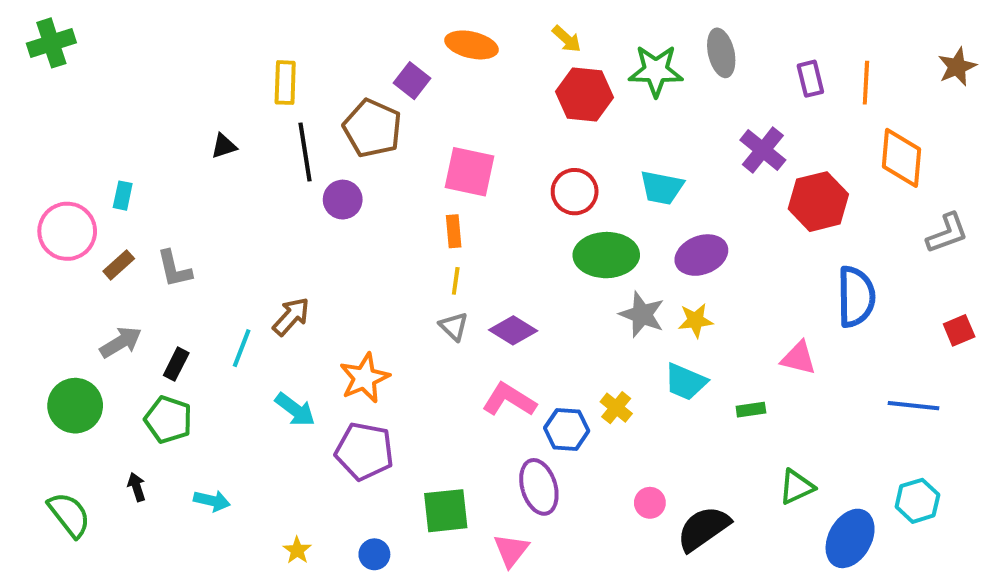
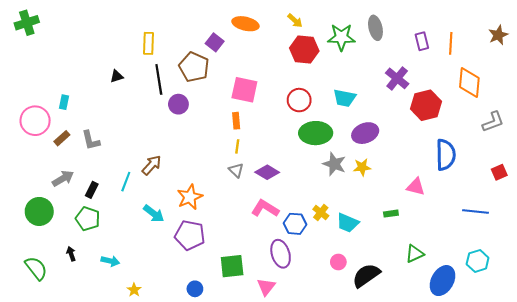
cyan trapezoid: (686, 382) -> (348, 223), moved
yellow star: (297, 550) -> (134, 290), moved

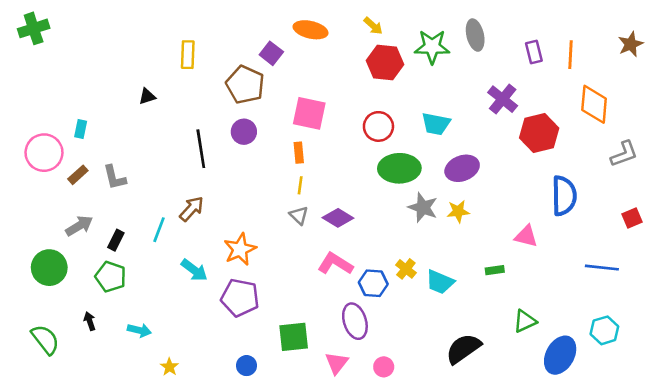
black line: (159, 79) -> (201, 149), moved
purple circle: (178, 104) -> (244, 132), moved
pink circle: (338, 262) -> (384, 367), moved

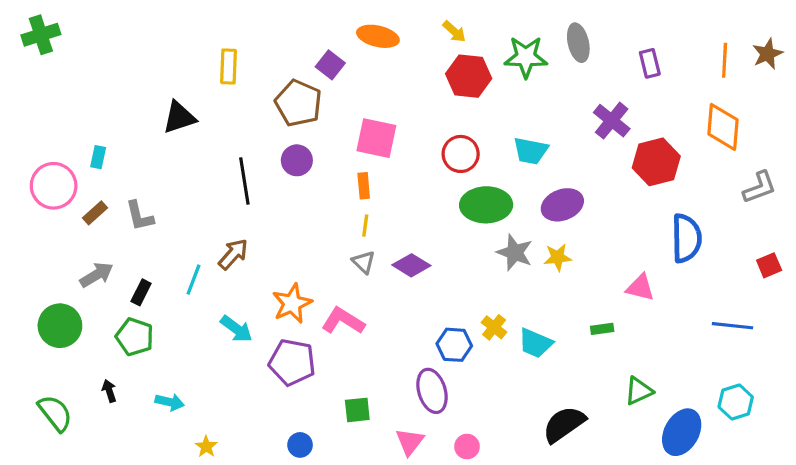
orange line: (571, 55) -> (725, 60), moved
black triangle: (147, 96) -> (179, 117), size x1.6
pink L-shape: (335, 264) -> (343, 321), moved
green square: (294, 337) -> (357, 410), size x0.7

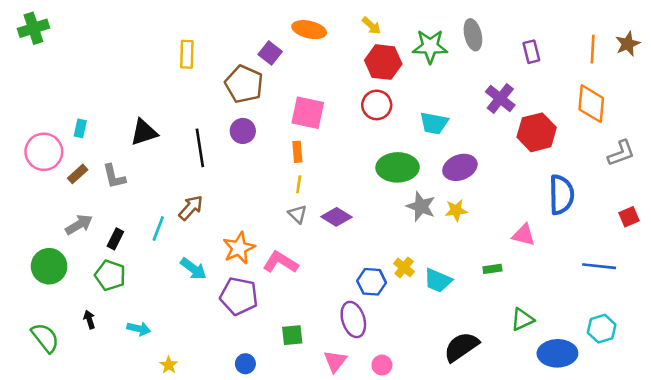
black triangle: (179, 117) -> (144, 132), moved
red circle: (461, 154) -> (377, 105), moved
blue ellipse: (682, 432) -> (557, 353), turned 60

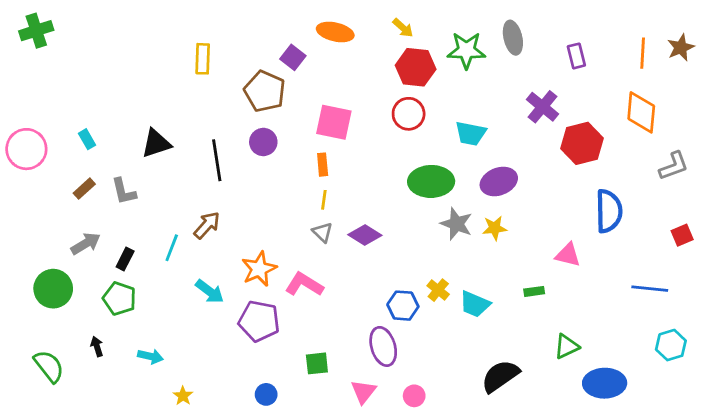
cyan rectangle: (80, 128) -> (87, 139), turned -42
pink circle: (44, 152) -> (26, 149), moved
cyan hexagon: (602, 329) -> (671, 345), moved

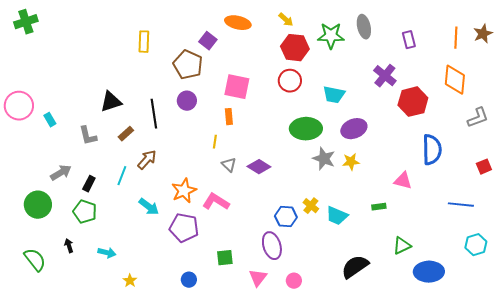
cyan rectangle: (87, 139) -> (50, 120), moved
brown rectangle: (84, 189) -> (126, 134), moved
yellow line: (324, 200) -> (215, 142), moved

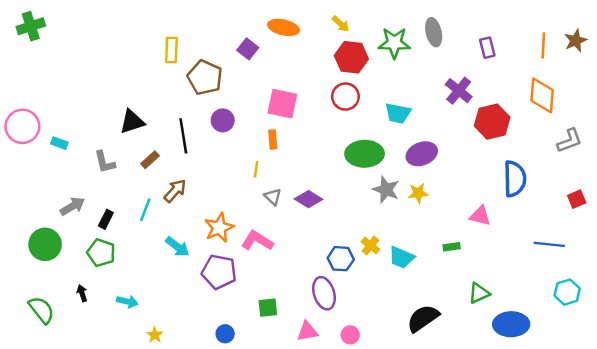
brown pentagon: (188, 65) -> (205, 77), moved
cyan rectangle: (50, 120) -> (59, 143), turned -40
pink triangle: (258, 278) -> (307, 331), turned 42

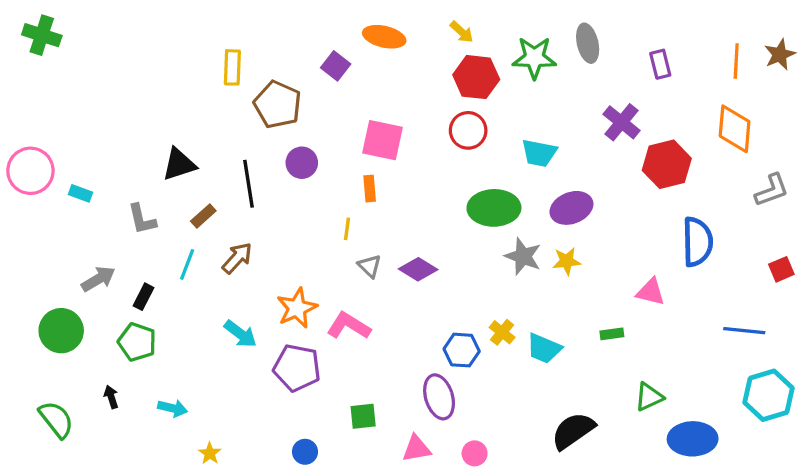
green cross: (31, 26) -> (42, 35), turned 36
cyan line: (145, 210) -> (187, 264), moved
cyan hexagon: (567, 292) -> (768, 395), size x1.4

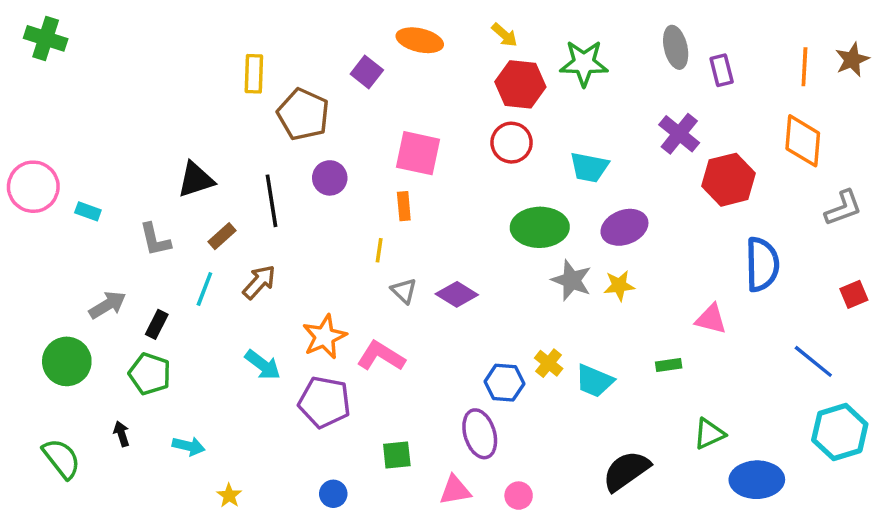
gray ellipse: (588, 43) -> (676, 47), moved
blue line: (744, 331) -> (813, 361), turned 33

